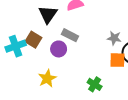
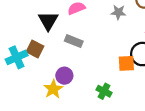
gray star: (114, 38) -> (118, 12), moved
purple circle: (59, 49) -> (64, 76), moved

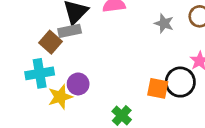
gray rectangle: (74, 41) -> (70, 31), moved, turned -48
cyan cross: (17, 57) -> (40, 73), moved

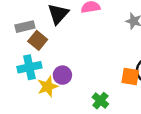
gray rectangle: (70, 31) -> (25, 27), moved

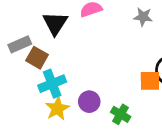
cyan cross: (29, 67) -> (52, 84), moved
purple circle: (62, 75) -> (89, 102), moved

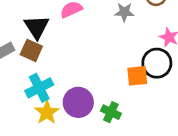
brown square: (37, 58) -> (31, 50), moved
purple circle: (89, 102) -> (78, 102), size x1.4

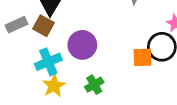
purple circle: (78, 102) -> (82, 45), moved
green cross: (111, 112) -> (94, 85), moved, turned 30

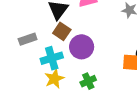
gray rectangle: (16, 25) -> (28, 39), moved
brown square: (43, 26) -> (62, 31), moved

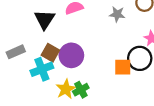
brown square: (62, 31) -> (50, 53), moved
yellow star: (54, 79) -> (66, 89), moved

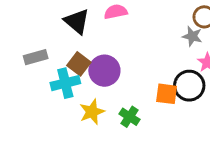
gray star: (117, 14) -> (192, 36), moved
black triangle: (44, 19) -> (77, 21), turned -30
green cross: (81, 90) -> (129, 117), moved, turned -35

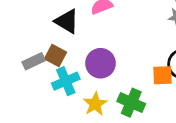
brown square: (79, 64) -> (55, 56), moved
green cross: (129, 117) -> (131, 103), size x1.4

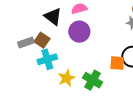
purple circle: (100, 63) -> (79, 32), moved

